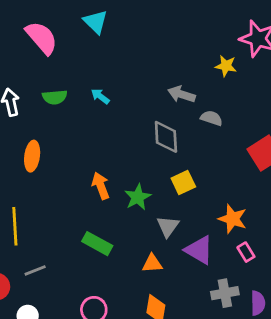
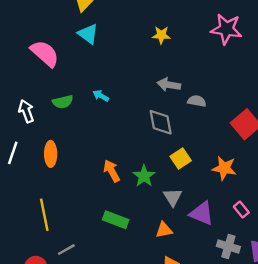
yellow star: (226, 66) -> (161, 35), moved
orange star: (233, 219) -> (224, 168), moved
gray cross: (225, 293) -> (228, 246), turned 35

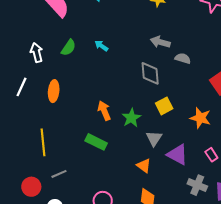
green semicircle: (63, 102) -> (68, 48), turned -48
green rectangle: (116, 220) -> (96, 142), moved
orange triangle: (164, 230) -> (144, 166), turned 42

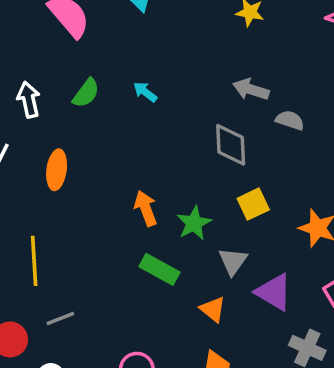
green rectangle: (96, 142) -> (159, 269), moved

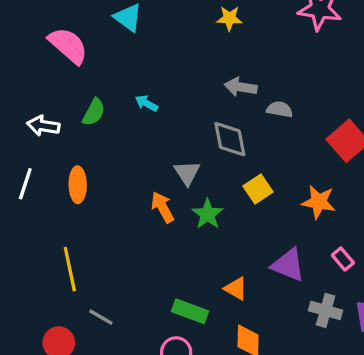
white arrow: (29, 100) -> (43, 126), turned -60
gray triangle: (233, 261) -> (187, 173), moved
green rectangle: (159, 269) -> (190, 311), moved
gray line: (60, 318) -> (101, 317), turned 60

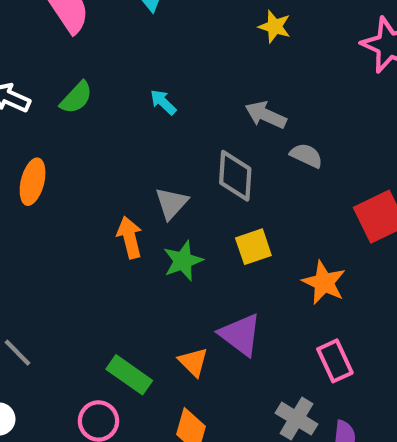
cyan arrow: (146, 103) -> (163, 102), moved
pink rectangle: (343, 259) -> (335, 361), size x1.4
purple triangle: (288, 265) -> (240, 335), moved

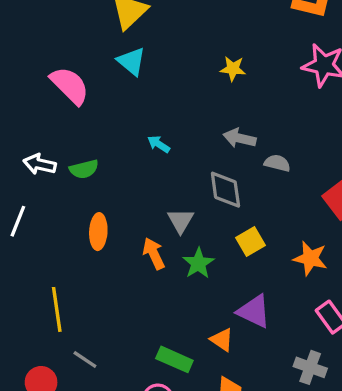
green semicircle: (76, 98) -> (84, 169), moved, turned 44
orange ellipse: (33, 182) -> (98, 232), moved

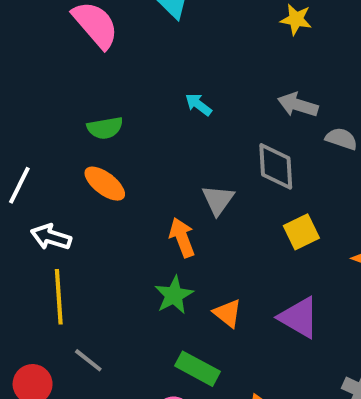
white arrow: (40, 164) -> (51, 237), moved
orange ellipse: (98, 232) -> (105, 184), moved, turned -60
green star: (198, 263) -> (174, 295), moved
orange triangle: (222, 340) -> (228, 313), moved

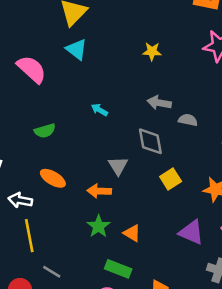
orange ellipse: (105, 184) -> (53, 178), moved
orange arrow: (182, 238) -> (99, 191), turned -60
purple triangle: (299, 317) -> (191, 232), moved

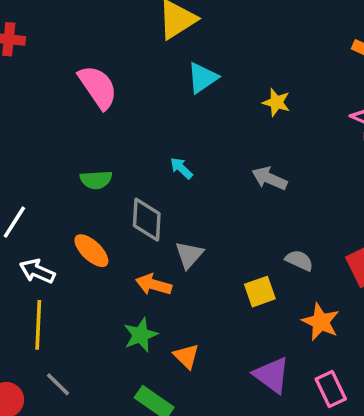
cyan triangle: (77, 49) -> (202, 78), moved, turned 35
gray semicircle: (188, 120) -> (299, 260), moved
gray diamond: (150, 141) -> (147, 220), moved

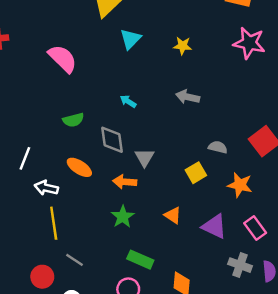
orange triangle: (186, 356) -> (173, 215), moved

